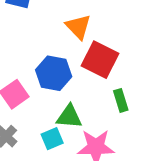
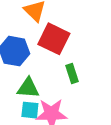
cyan square: (52, 139) -> (30, 110), moved, turned 30

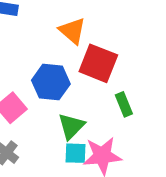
green triangle: (28, 88) -> (71, 126), turned -45

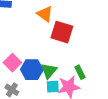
blue hexagon: (51, 82) -> (32, 70), moved
green rectangle: (124, 104) -> (80, 72), moved

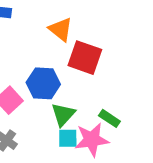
blue hexagon: (32, 70) -> (43, 83), moved
green rectangle: (80, 72) -> (109, 118), turned -32

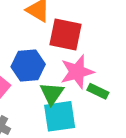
cyan square: (68, 138) -> (60, 116), size x1.6
pink star: (92, 140) -> (77, 72), moved

